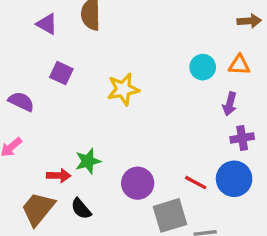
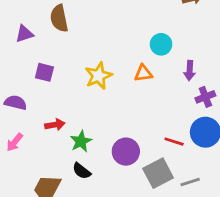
purple triangle: (47, 24) -> (24, 34), turned -36
orange triangle: (239, 65) -> (143, 73), moved
red arrow: (59, 176) -> (55, 125), moved
black semicircle: (81, 209) -> (82, 171), moved

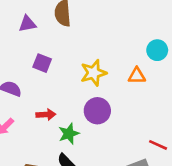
purple circle: (126, 152) -> (97, 111), moved

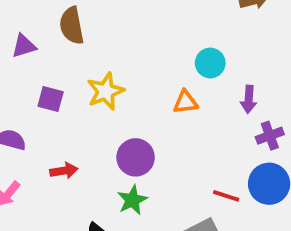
yellow star: (93, 73) -> (106, 91), moved
green star: (69, 134) -> (132, 200), moved

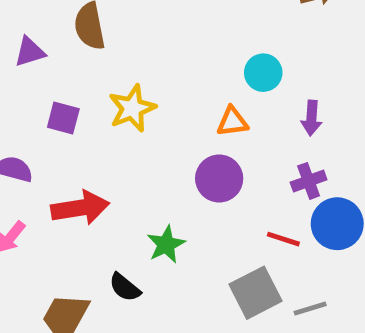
purple cross: (270, 136) -> (309, 181), moved
purple circle: (136, 157) -> (219, 179), moved
red arrow: (64, 171) -> (80, 208), size x1.6

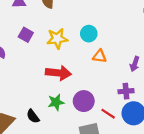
cyan circle: (263, 73) -> (89, 34), moved
purple circle: (219, 179) -> (84, 101), moved
red arrow: (80, 208) -> (58, 73), moved

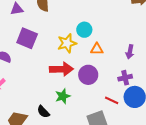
purple square: (26, 35) -> (27, 38), size x1.5
yellow star: (57, 39) -> (67, 43), moved
purple circle: (84, 101) -> (88, 75), moved

